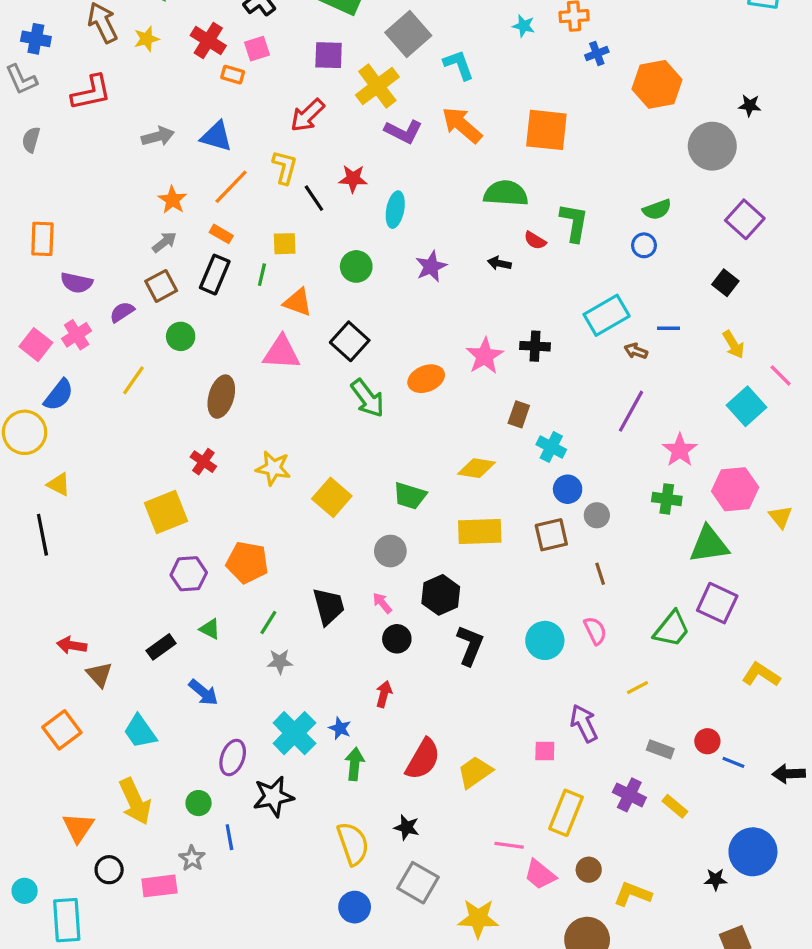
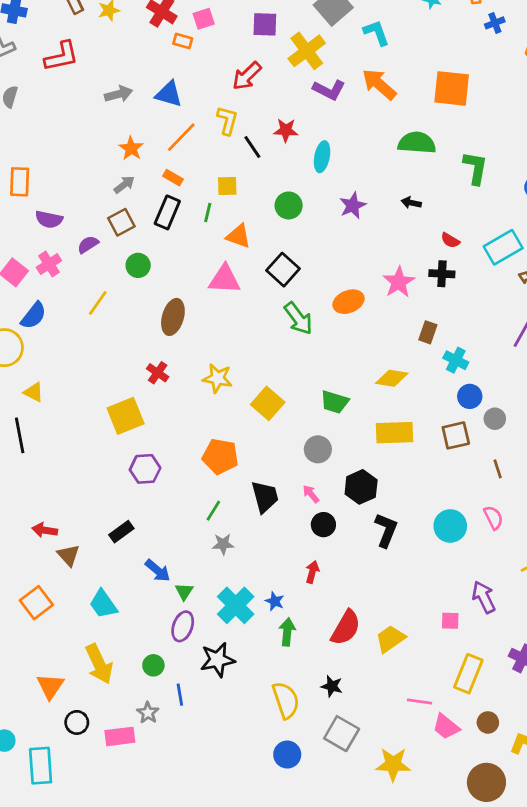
red semicircle: (535, 240) -> (450, 240), moved
orange pentagon: (247, 562) -> (220, 456), moved
green triangle: (210, 629) -> (184, 591), moved, turned 36

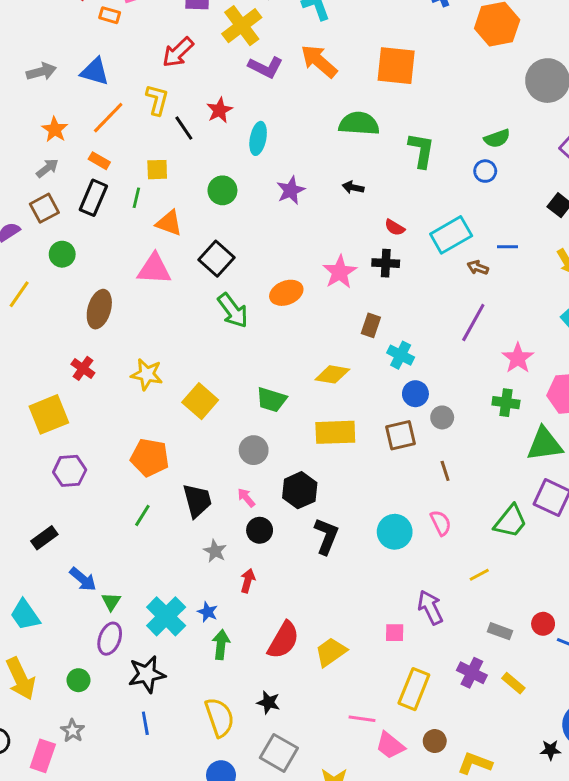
red star: (286, 130) -> (220, 110), turned -30
gray star: (223, 544) -> (215, 551), moved, turned 30
blue line: (180, 695) -> (145, 723), moved
pink rectangle: (120, 736) -> (43, 756), turned -64

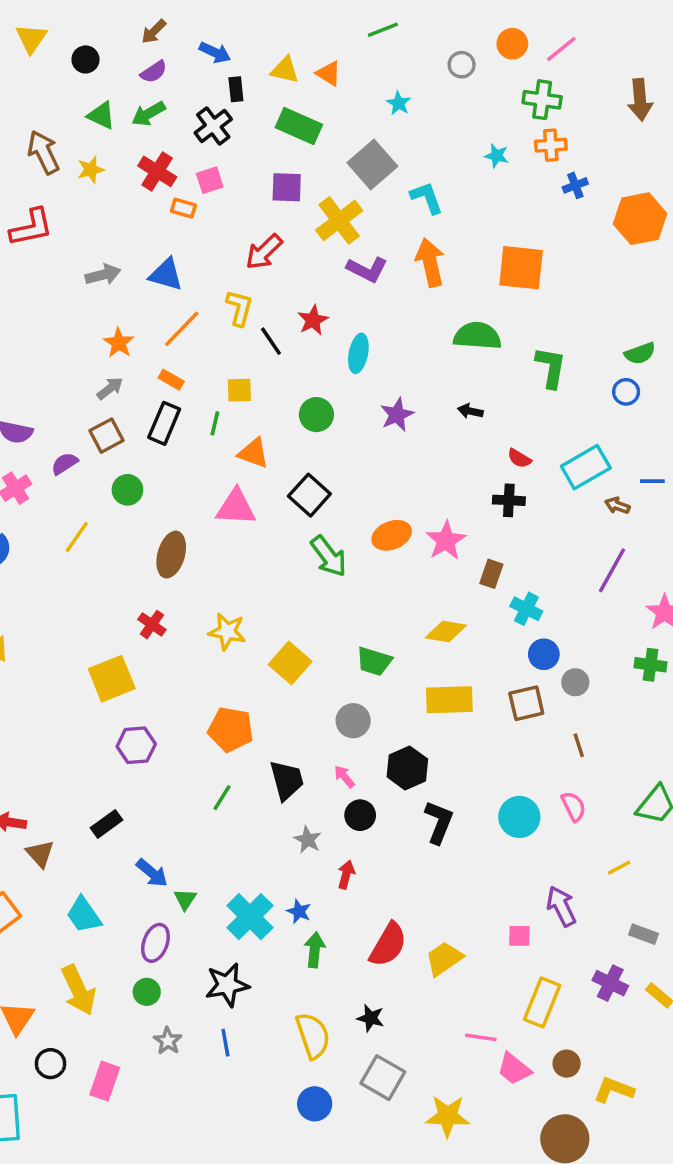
orange arrow: (319, 61) -> (430, 262), turned 36
pink star: (340, 272) -> (446, 541), moved
purple ellipse: (110, 639) -> (155, 943), moved
gray star: (73, 731) -> (168, 1041), moved

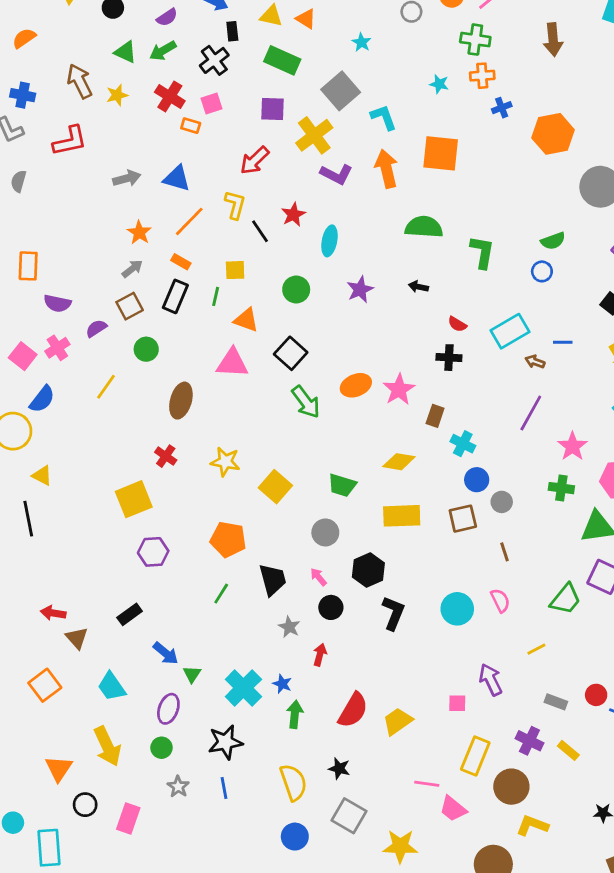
orange square: (521, 268) -> (441, 153), moved
brown circle: (567, 1064) -> (511, 787), moved, size x1.6

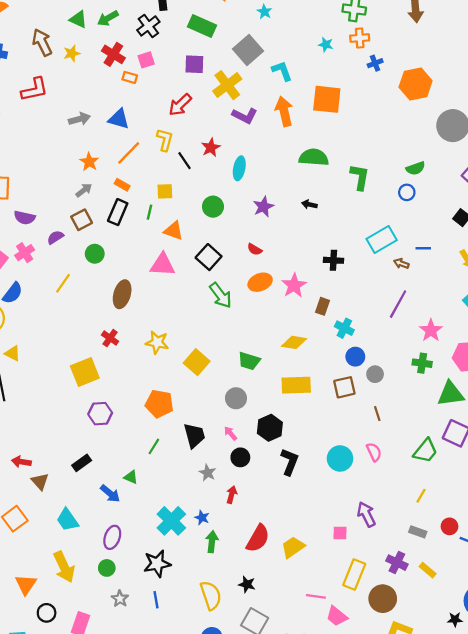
red semicircle: (457, 324) -> (255, 249), moved
yellow line: (536, 649) -> (421, 496), moved, turned -32
green triangle: (192, 674) -> (131, 477), moved, turned -40

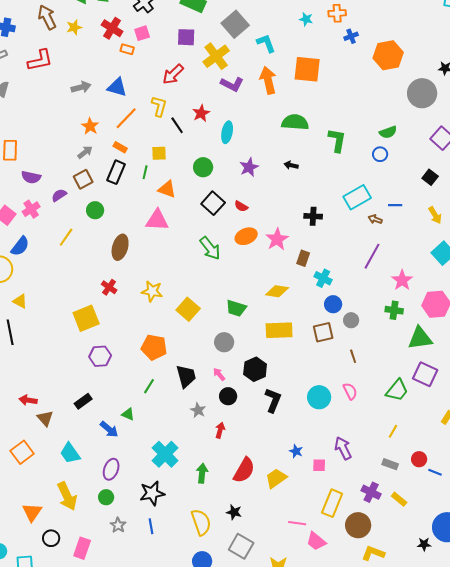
black square: (209, 257) -> (213, 203), moved
blue star: (202, 518) -> (296, 451), moved

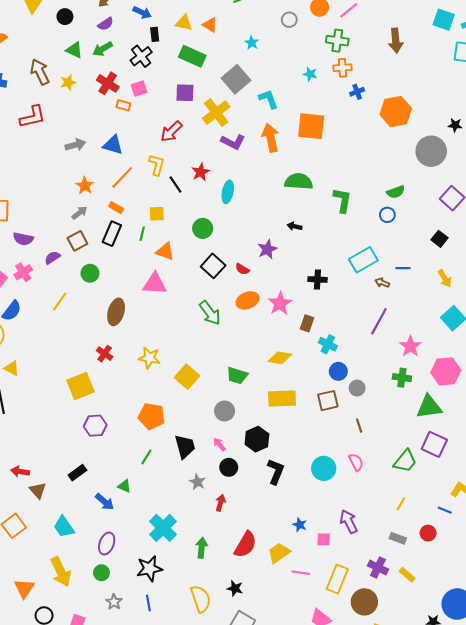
purple star: (249, 167) -> (267, 249), moved
blue line: (435, 472) -> (445, 510), moved
pink line: (297, 523) -> (301, 573), moved

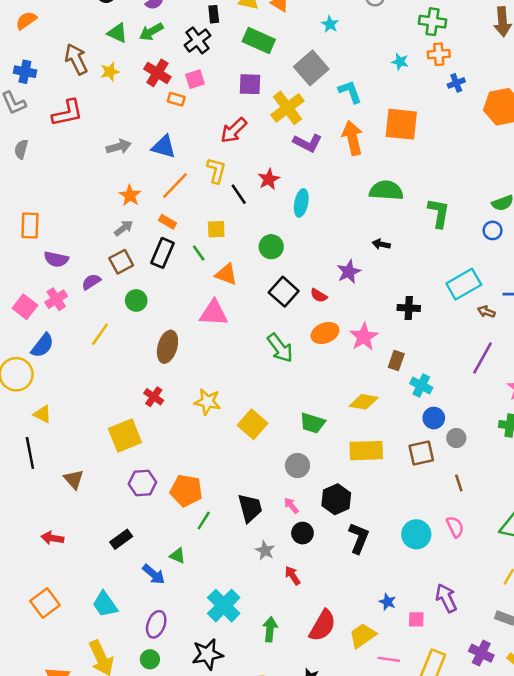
green line: (142, 234) -> (199, 253), turned -48
orange pentagon: (152, 416) -> (186, 491), moved
brown triangle: (38, 490) -> (74, 479), moved
red arrow: (220, 503) -> (292, 576), turned -49

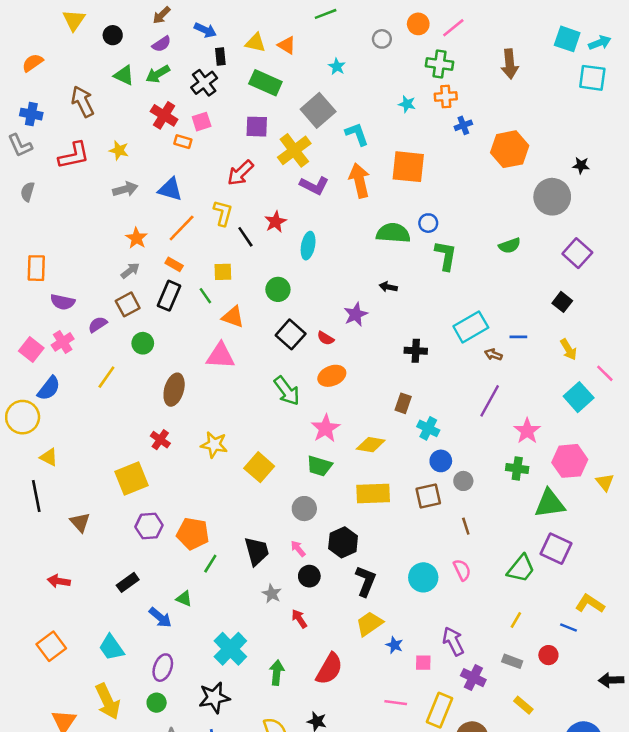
yellow star: (110, 72) -> (119, 150), moved, turned 30
blue circle: (493, 230) -> (428, 223), moved
pink star: (364, 337) -> (326, 428), moved
yellow trapezoid: (363, 636) -> (369, 624), moved
purple cross: (481, 653) -> (473, 678), moved

